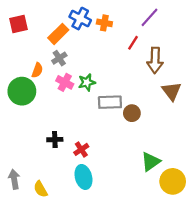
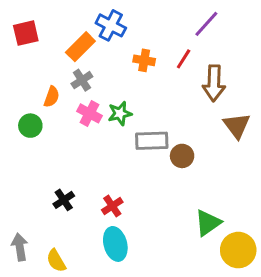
orange cross: (104, 23) -> (144, 60), moved
green circle: (22, 91) -> (30, 126), size x0.6
black cross: (55, 140) -> (64, 200), moved, turned -32

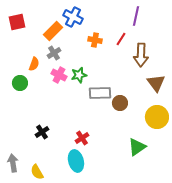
purple line: (206, 24) -> (136, 16), turned -30
red cross: (112, 206) -> (82, 138), moved
yellow circle: (238, 250) -> (157, 117), moved

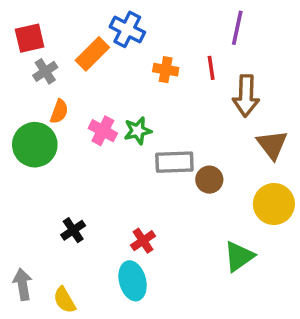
red line: (121, 39) -> (211, 68), turned -40
gray cross: (54, 53) -> (45, 71), moved
green circle: (20, 83) -> (35, 145), size x1.6

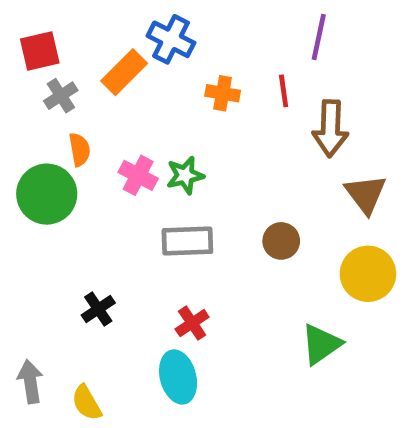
orange semicircle: (59, 112) -> (80, 150), turned -30
gray rectangle: (174, 162) -> (187, 241), moved

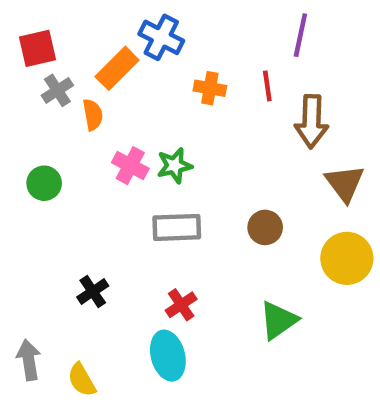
orange semicircle: (80, 150) -> (93, 115), moved
green circle: (47, 194) -> (44, 183), size x0.6
green triangle: (321, 344) -> (278, 320), moved

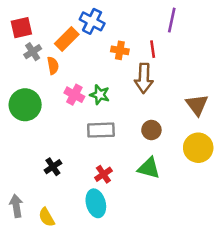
brown arrow: (312, 121) -> (144, 78), moved
green star: (175, 166) -> (100, 95), turned 30
green circle: (44, 183) -> (25, 105), size x1.6
green triangle: (278, 320) -> (149, 168), moved, turned 50

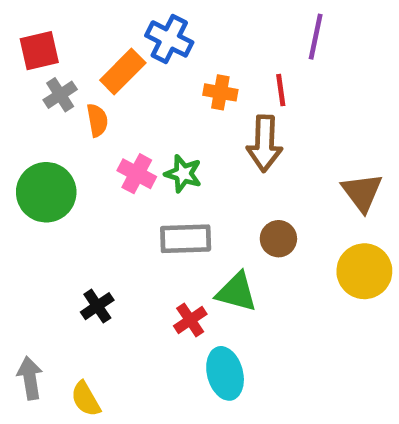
green triangle: (149, 168) -> (237, 292), moved
cyan ellipse: (96, 203) -> (225, 373), moved

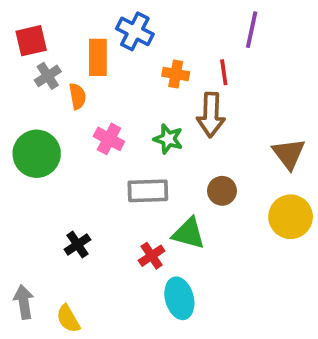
orange rectangle: (123, 71) -> (98, 57), turned -45
green star: (183, 174) -> (168, 139), moved

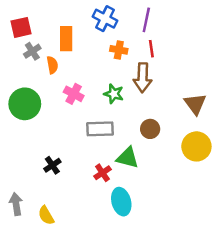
purple line: (252, 30) -> (146, 20), moved
blue cross: (135, 31) -> (105, 19), moved

